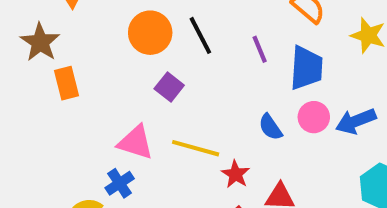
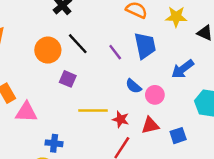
purple line: (260, 49) -> (115, 52), moved
pink circle: (314, 117) -> (155, 95), moved
pink triangle: (136, 142) -> (26, 112), moved
blue cross: (120, 183) -> (54, 143), turned -35

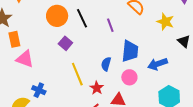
blue trapezoid: (145, 46) -> (130, 51), moved
purple line: (115, 52) -> (110, 25), moved
blue semicircle: (134, 86) -> (106, 64), moved, turned 48
yellow line: (93, 111) -> (77, 74), turned 50

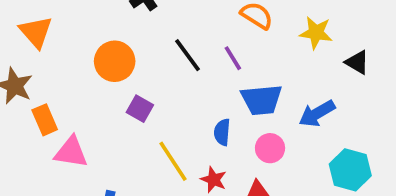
black line: (82, 18) -> (188, 55), moved
purple line: (110, 25) -> (233, 58), moved
blue trapezoid: (130, 51) -> (262, 100), turned 90

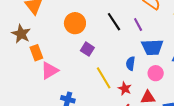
pink triangle: (71, 152) -> (50, 70), turned -42

